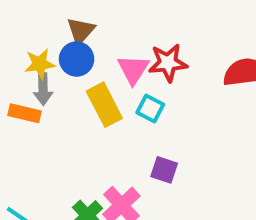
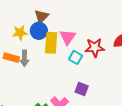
red star: (168, 63) -> (95, 48), moved
gray arrow: (43, 89) -> (24, 58), moved
yellow rectangle: (104, 105) -> (51, 43), moved, turned 30

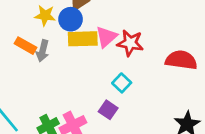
yellow rectangle: (51, 43) -> (83, 39), turned 70
red star: (95, 48) -> (130, 43), moved
cyan square: (76, 57) -> (122, 83), moved

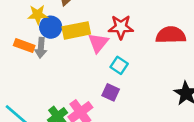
blue circle: (71, 19) -> (51, 27), moved
pink triangle: (106, 37) -> (98, 43), moved

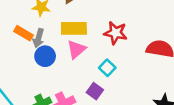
blue circle: (51, 27) -> (45, 56), moved
pink triangle: (98, 43) -> (76, 49), moved

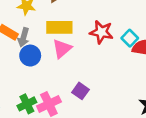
cyan square: (107, 68) -> (130, 38), moved

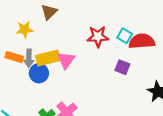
yellow rectangle: (59, 27) -> (48, 58), moved
purple square: (80, 91) -> (122, 67), moved

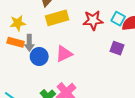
yellow star: (25, 29) -> (18, 23), moved
yellow rectangle: (48, 58) -> (57, 18), moved
pink triangle: (66, 60) -> (64, 54), moved, turned 30

